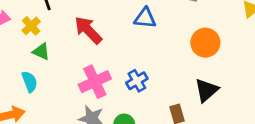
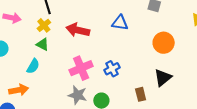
yellow cross: (31, 26) -> (44, 25), moved
red arrow: (88, 30) -> (78, 30), turned -35
cyan semicircle: (30, 82) -> (33, 66), turned 49

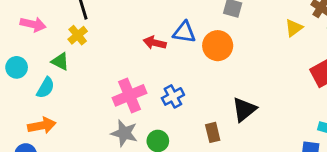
red arrow: (78, 30) -> (155, 43), moved, size x0.7
orange circle: (164, 43) -> (218, 46), moved
green triangle: (42, 44) -> (60, 61), moved
cyan semicircle: (33, 66) -> (46, 88), moved

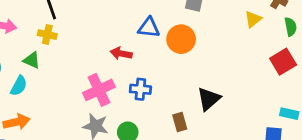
yellow cross: (78, 35) -> (47, 35), turned -36
red arrow: (155, 43) -> (121, 53), moved
blue cross: (173, 96) -> (140, 89), turned 35

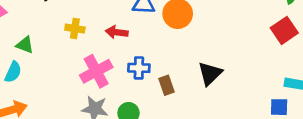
yellow cross: (47, 35) -> (75, 29), moved
brown rectangle: (180, 122) -> (167, 85), moved

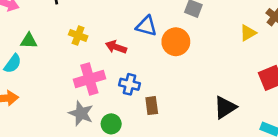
green triangle: (25, 45) -> (29, 41), turned -30
black triangle: (210, 74) -> (225, 107), moved

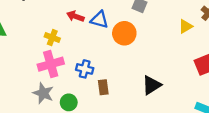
yellow cross: (78, 35) -> (52, 38), moved
red arrow: (116, 47) -> (75, 16), moved
black triangle: (225, 107) -> (152, 85), moved

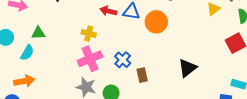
blue cross: (85, 69) -> (123, 60), turned 35

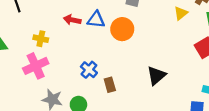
yellow cross: (89, 34) -> (41, 39), moved
pink cross: (90, 59) -> (36, 66), moved

